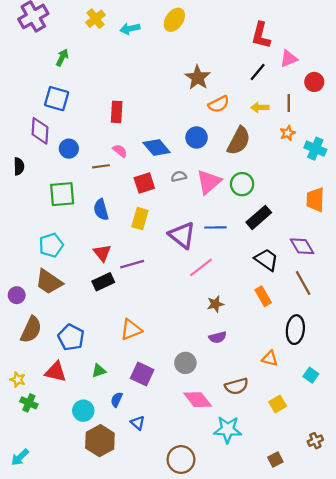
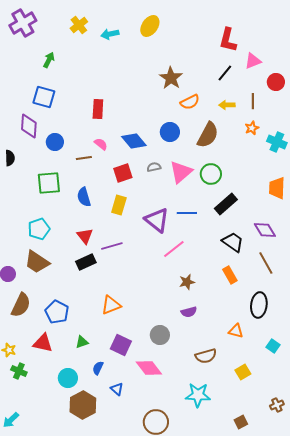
pink diamond: (198, 400) -> (149, 368), moved

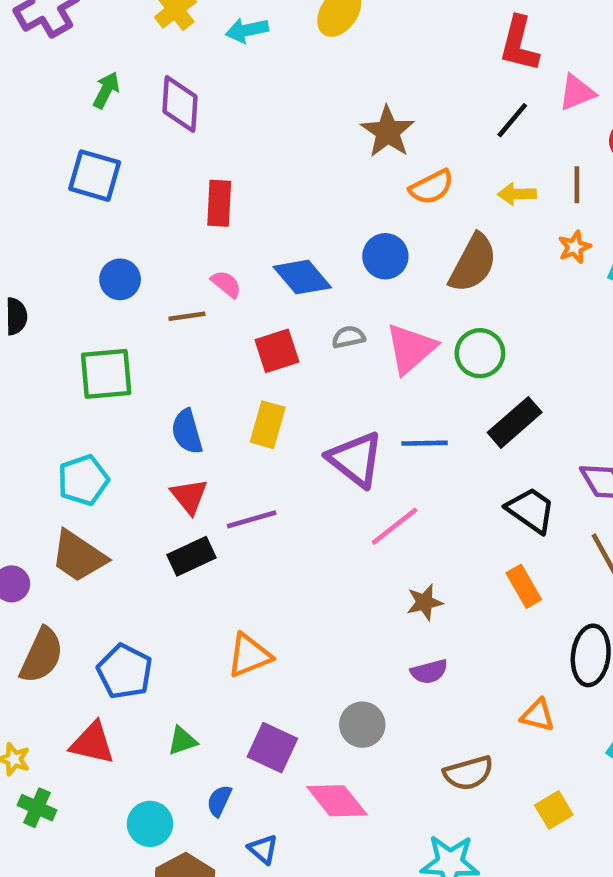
purple diamond: (29, 126) -> (180, 104), moved
blue semicircle: (84, 197) -> (187, 432), moved

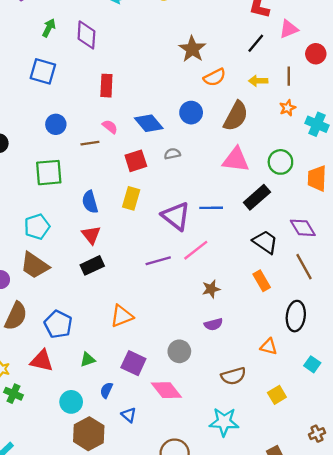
pink triangle: (411, 349) -> (236, 160), moved, turned 48
green circle: (480, 353) -> (280, 162), moved
purple line: (252, 519) -> (158, 261), moved

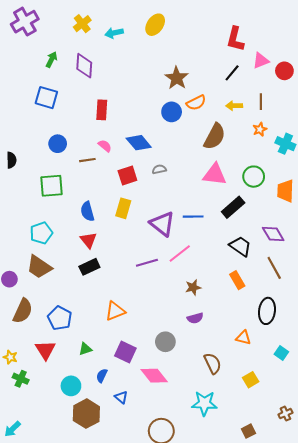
red circle: (316, 54) -> (284, 71), moved
blue circle: (191, 113) -> (172, 112), moved
red triangle: (42, 361) -> (45, 350), turned 45
brown semicircle: (233, 376) -> (213, 363), turned -100

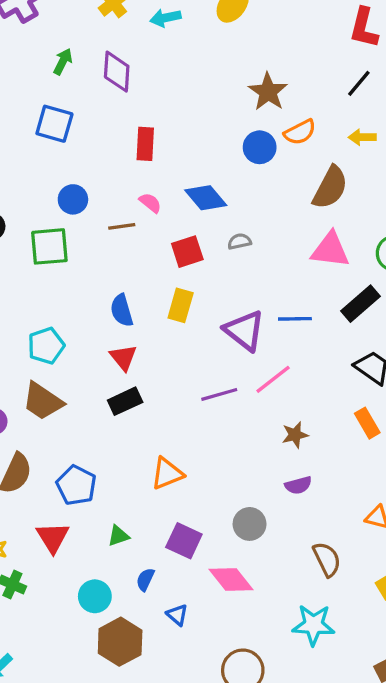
green square: (51, 186) -> (49, 246), moved

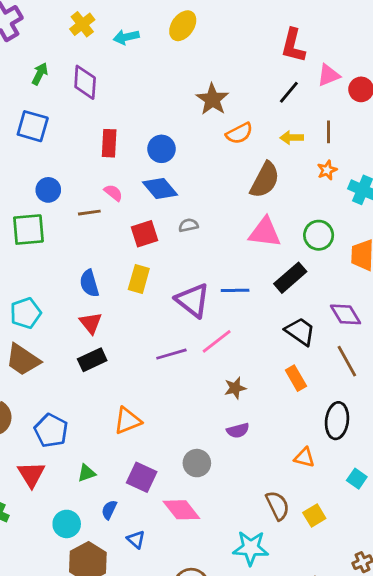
blue circle: (260, 147) -> (161, 149), moved
brown semicircle: (327, 559) -> (278, 506), moved

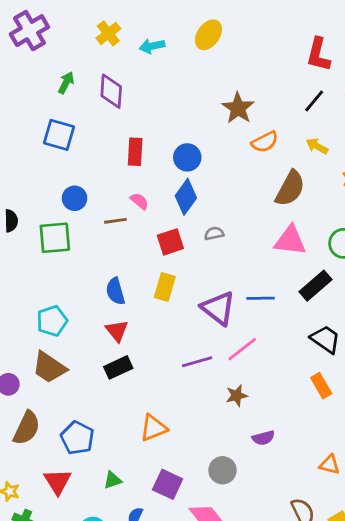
yellow arrow: (292, 138) -> (317, 146), turned 30
blue diamond: (160, 188) -> (186, 197), turned 76
brown star: (235, 388) -> (237, 396), moved

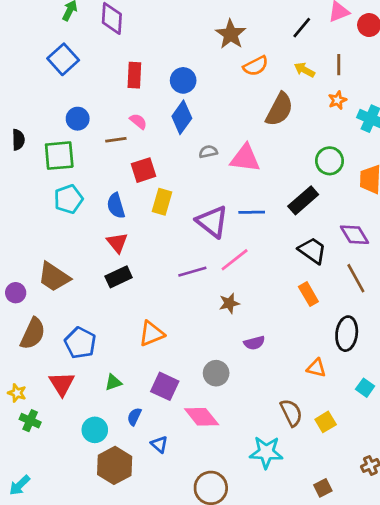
blue square: (59, 135) -> (63, 59), turned 32
pink triangle: (290, 241) -> (245, 158), moved
red square: (170, 242) -> (144, 170), moved
cyan pentagon: (52, 321) -> (68, 199), moved

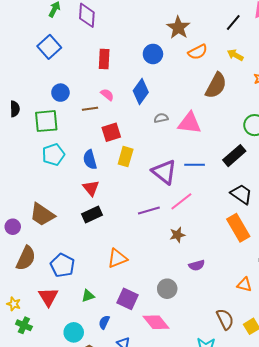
blue circle: (183, 80) -> (153, 54), moved
orange rectangle: (308, 294) -> (238, 228), size x1.5

